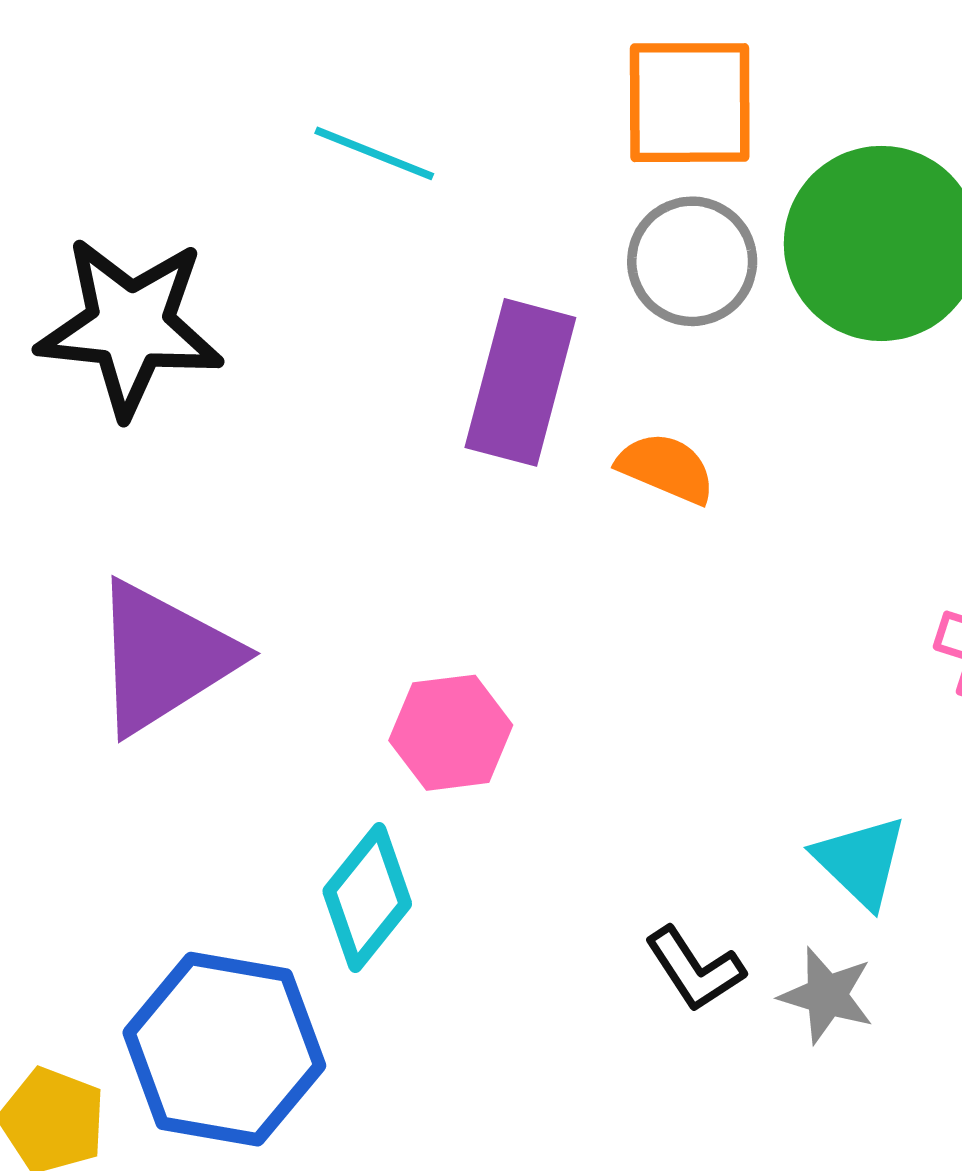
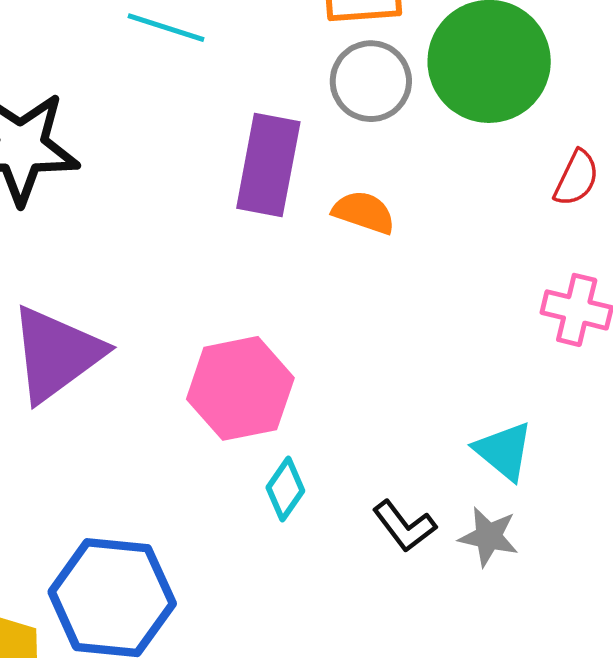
pink hexagon: (451, 733) -> (240, 388), size x1.4
cyan diamond: (367, 898) -> (285, 489), moved, size x0.7

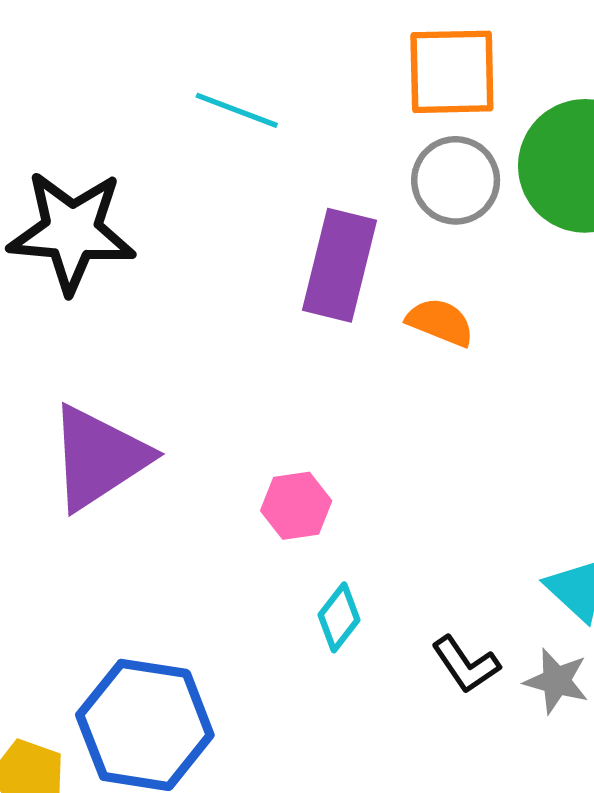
pink hexagon: (240, 388) -> (296, 506), size x0.6

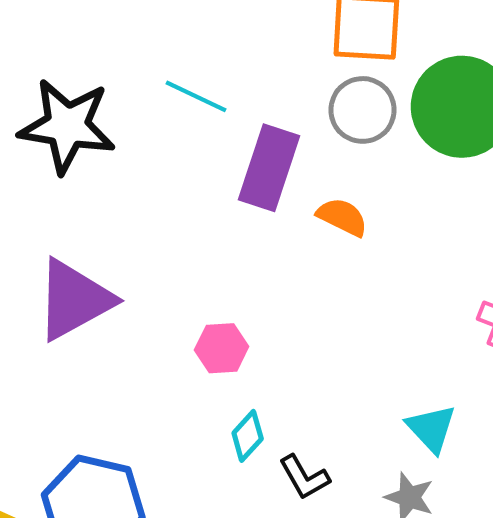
cyan line: (237, 110) -> (196, 96), moved
black L-shape: (466, 665) -> (304, 477), moved

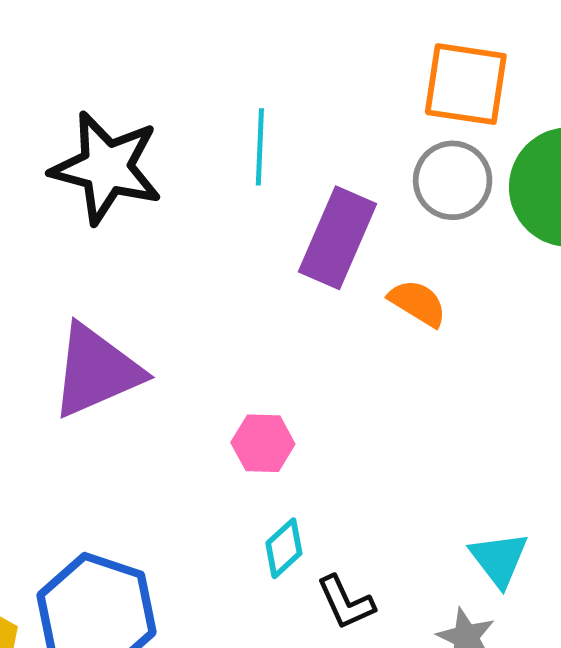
cyan line: (196, 96) -> (260, 147), turned 62

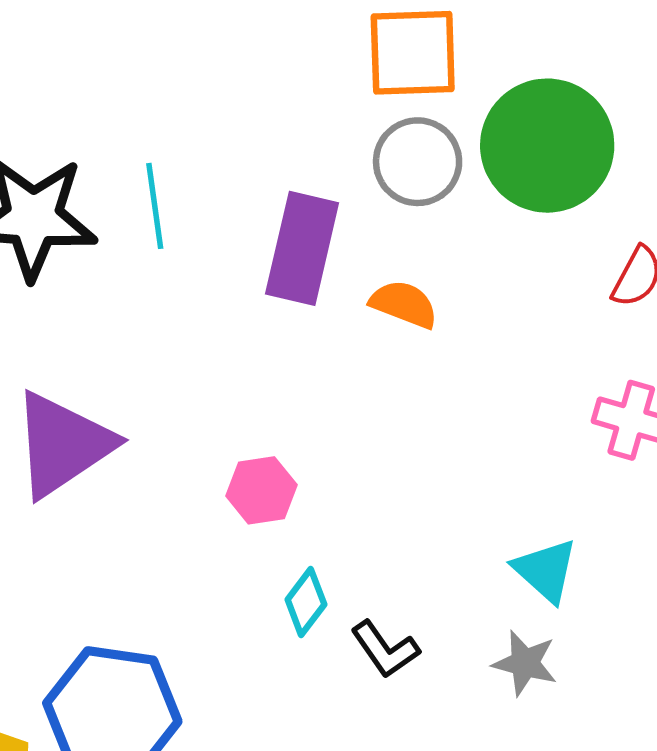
cyan line: (260, 147) -> (155, 206), moved

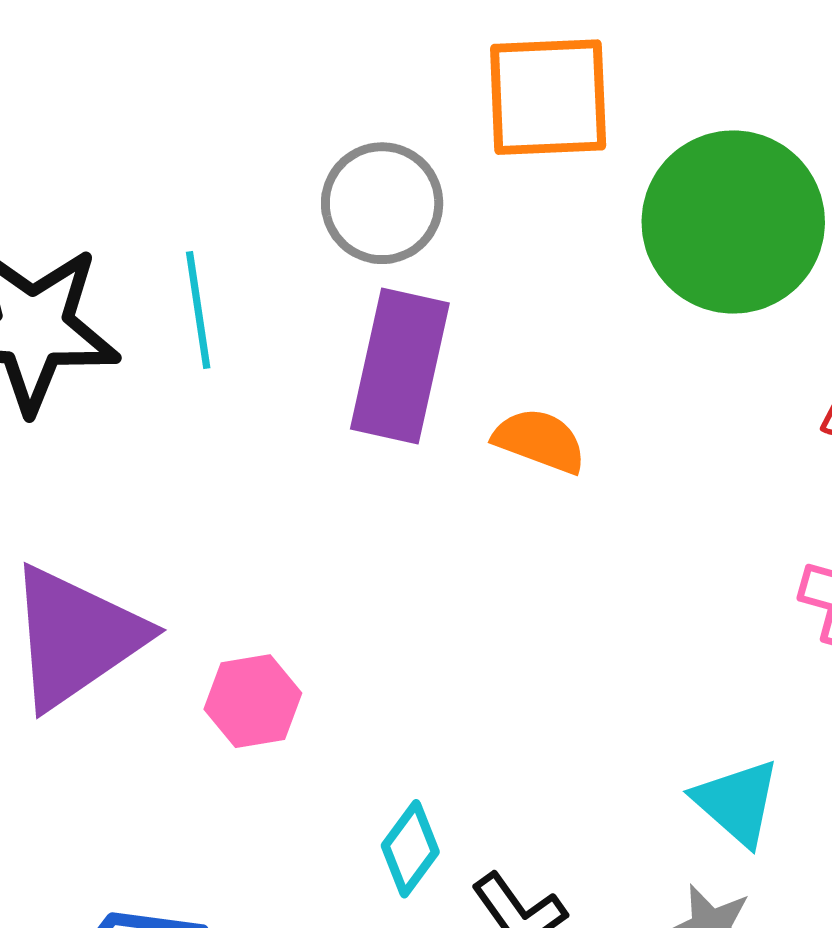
gray circle: (418, 162) -> (382, 203), moved
pink hexagon: (261, 490) -> (253, 701), moved

